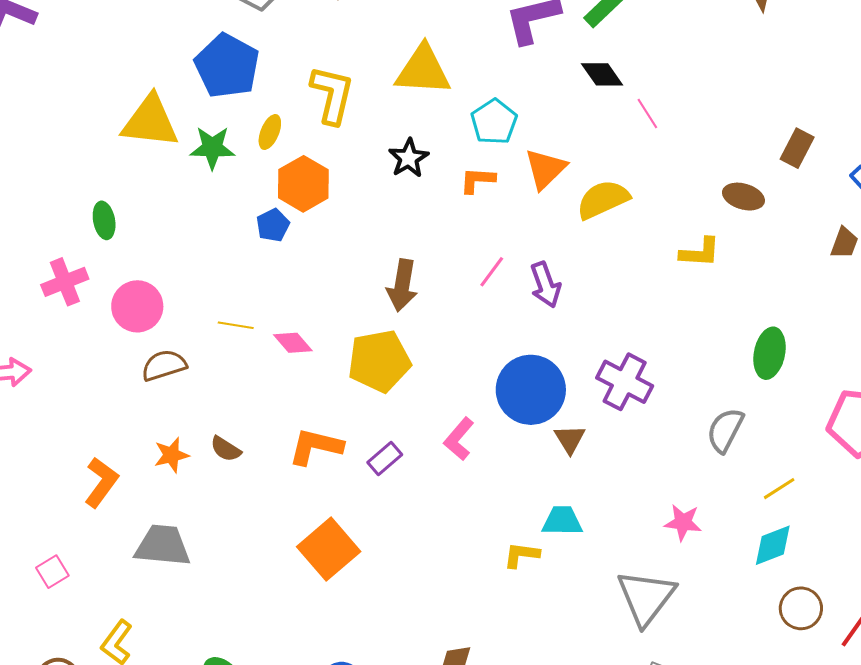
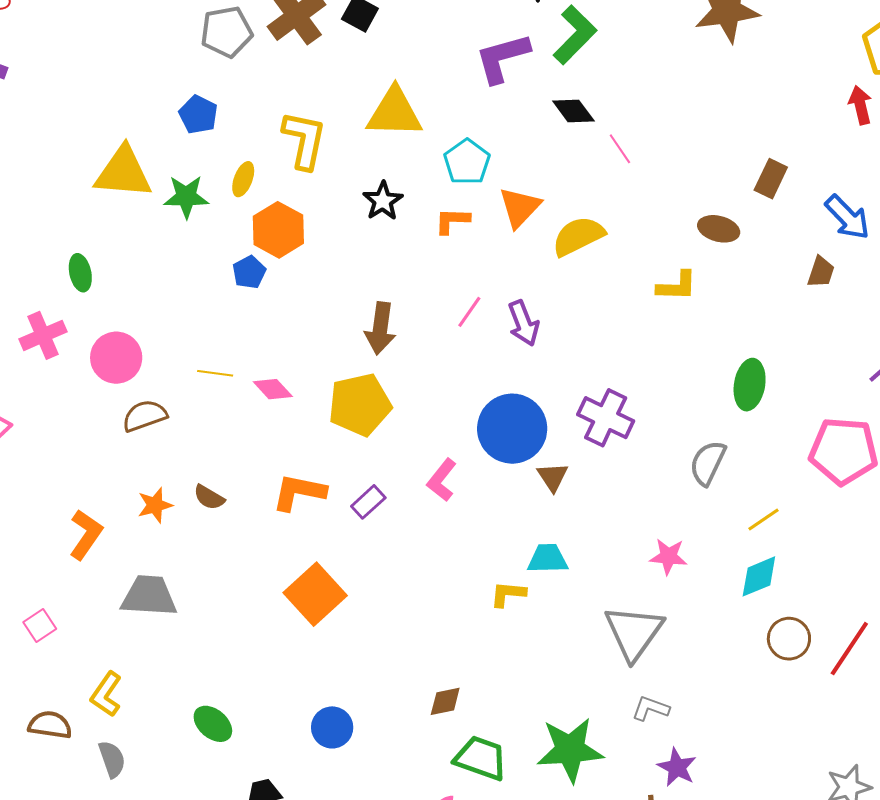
blue pentagon: (227, 66) -> (198, 114), size x0.6

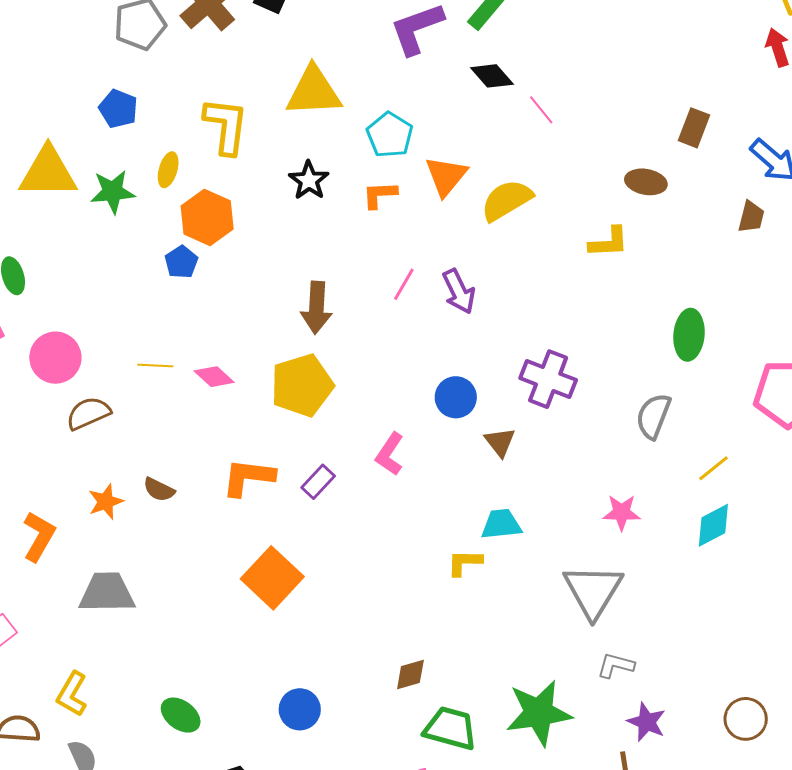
blue circle: (512, 429) -> (456, 397), size x0.6
brown circle: (789, 639) -> (746, 719), moved

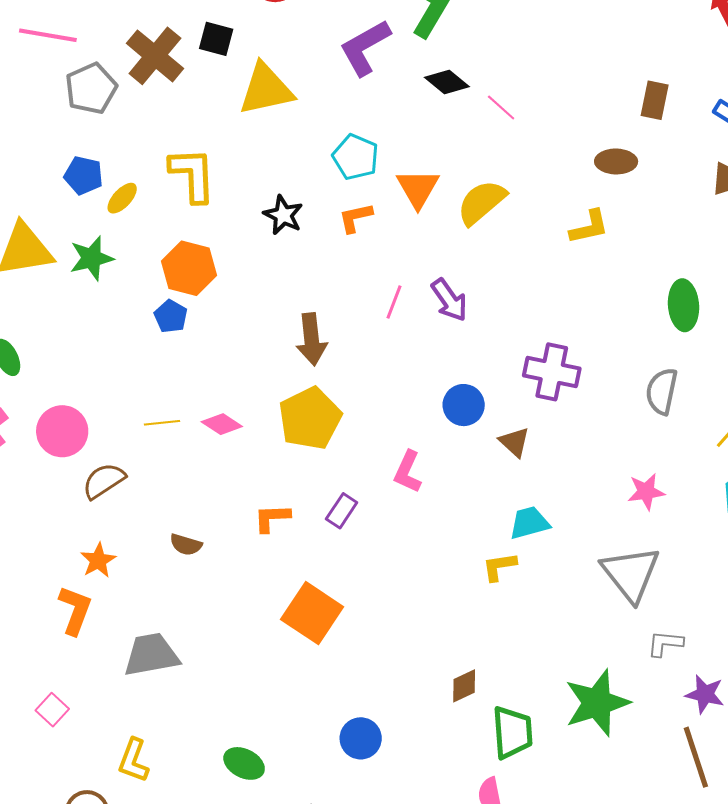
yellow triangle: (314, 91) -> (266, 89), moved
yellow ellipse: (168, 170) -> (122, 198), moved, turned 36
orange L-shape: (248, 477) -> (272, 518), size x0.7
orange star: (106, 502) -> (98, 560), moved
green trapezoid: (450, 728) -> (512, 732), turned 80

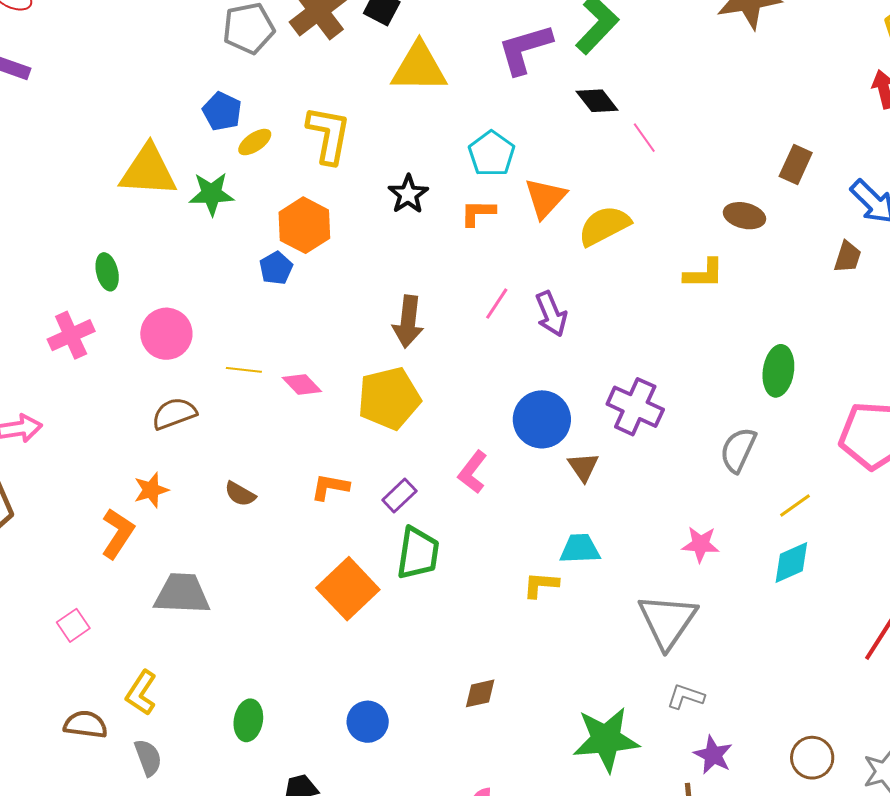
blue circle: (464, 405) -> (542, 419), size x1.4
pink circle: (62, 431) -> (166, 334), moved
green trapezoid: (512, 732) -> (418, 553), moved
green ellipse: (244, 763) -> (248, 720), turned 60

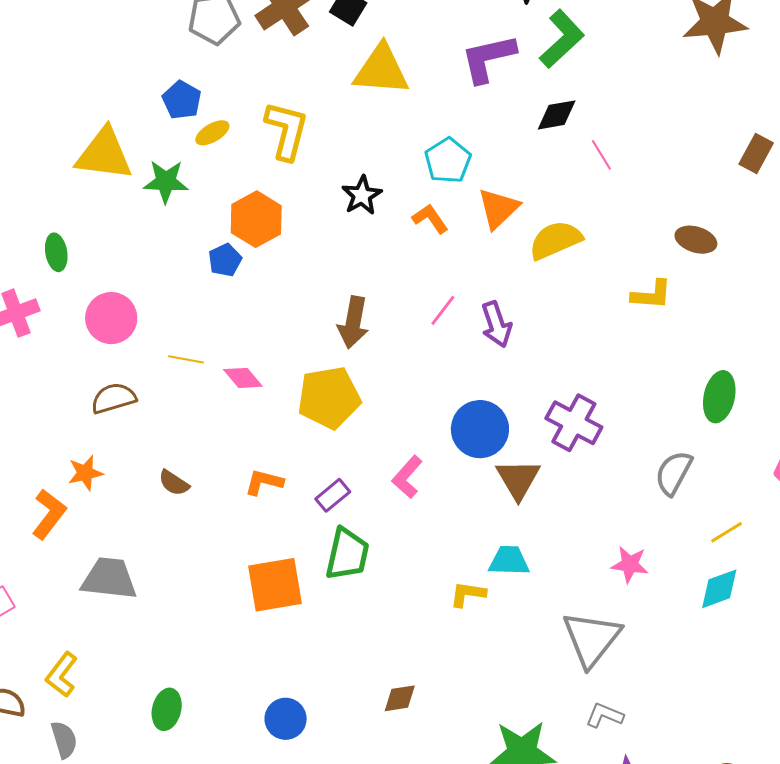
black diamond: (597, 101) -> (557, 115), turned -66
brown rectangle: (796, 165) -> (756, 153), moved
orange L-shape: (478, 213) -> (430, 219), turned 51
brown triangle: (583, 467) -> (518, 479), size x1.4
orange square: (348, 589) -> (275, 585), turned 30

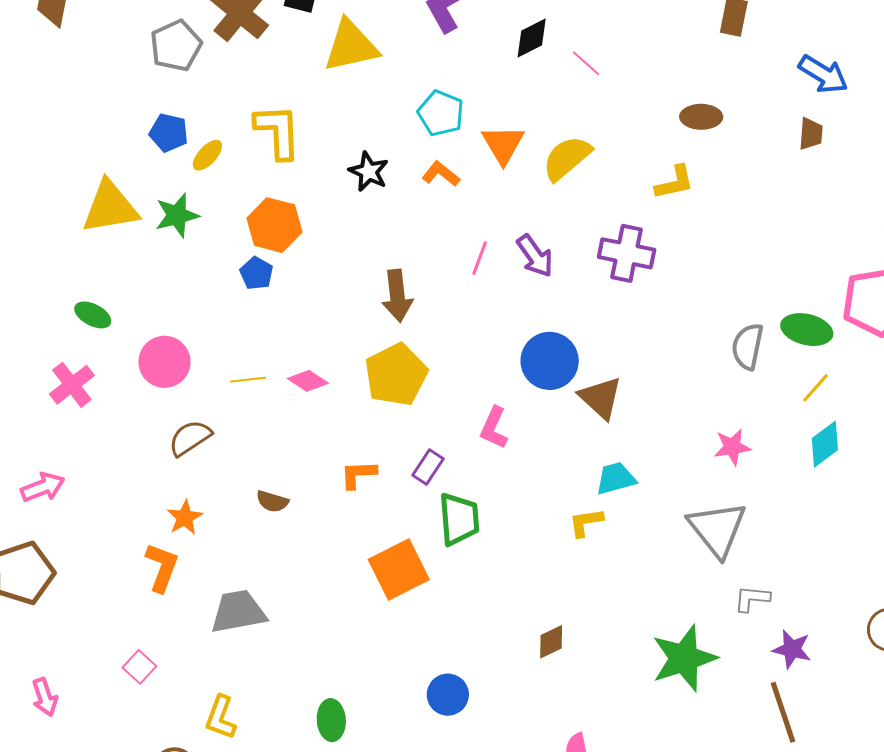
green ellipse: (56, 252) -> (93, 315), turned -36
green ellipse: (719, 397) -> (807, 330), moved, turned -72
purple cross: (574, 423) -> (627, 253), moved

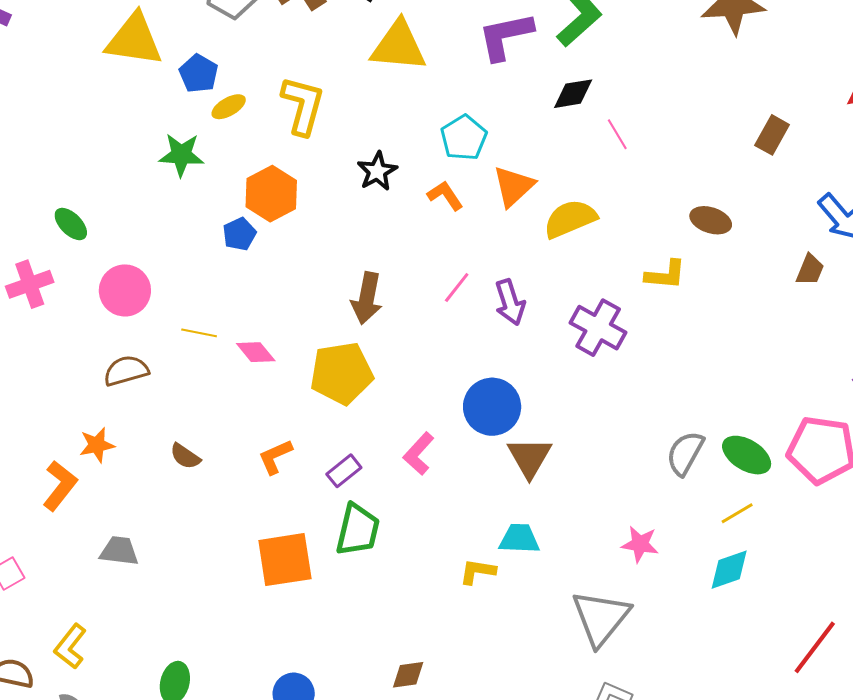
yellow triangle: (110, 207) -> (134, 40), moved
orange L-shape: (358, 474) -> (275, 457), turned -39
gray trapezoid: (238, 612) -> (119, 551), size x0.7

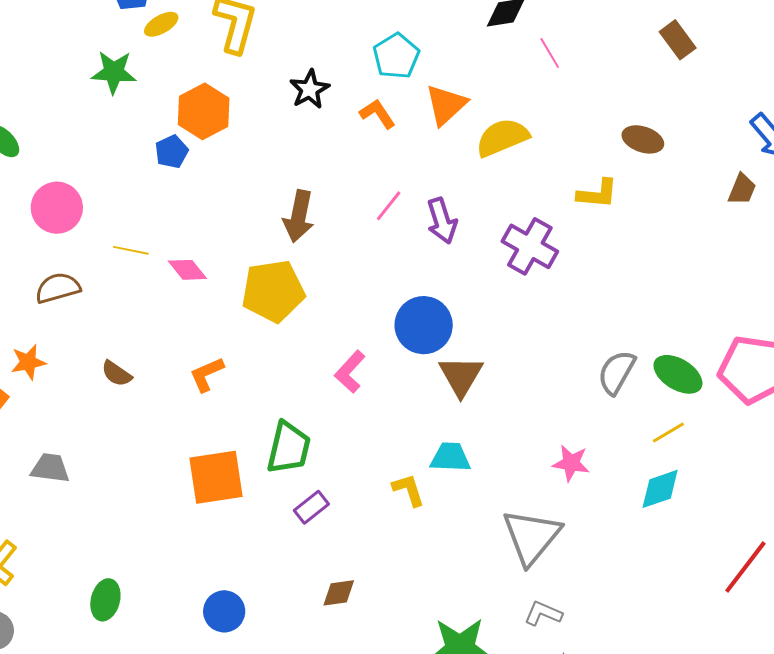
brown rectangle: (772, 135) -> (678, 40), moved, turned -66
purple rectangle: (344, 471) -> (311, 507), moved
yellow L-shape: (478, 571) -> (408, 490), turned 63

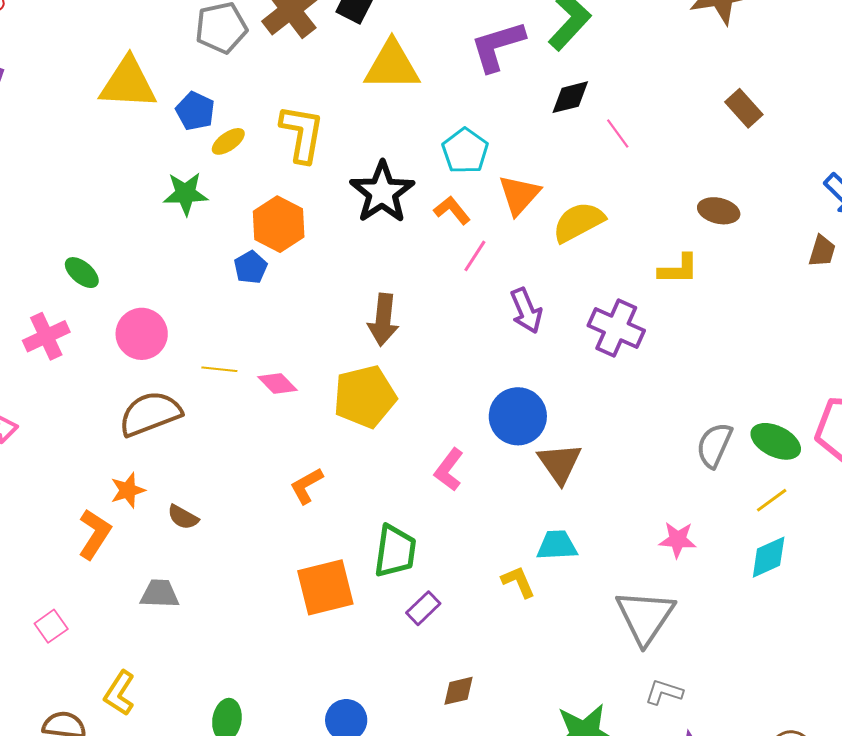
black star: (310, 89) -> (382, 192), size x1.6
pink line: (389, 206) -> (475, 256), moved
brown semicircle: (58, 288) -> (150, 414), size x1.4
brown semicircle: (117, 374) -> (183, 517), moved

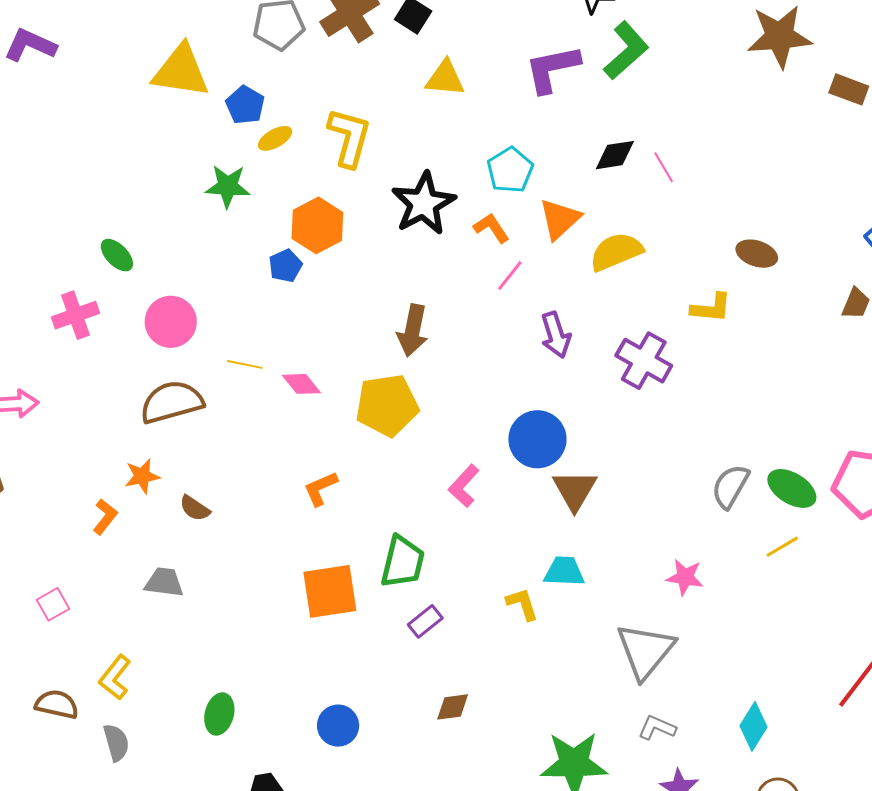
yellow triangle: (392, 66) -> (445, 78), size x0.7
black diamond: (570, 97) -> (615, 155), moved
brown rectangle: (744, 108) -> (849, 89), moved, turned -33
orange L-shape: (95, 534) -> (105, 517), size x0.7
cyan diamond: (769, 557) -> (753, 726), moved, turned -39

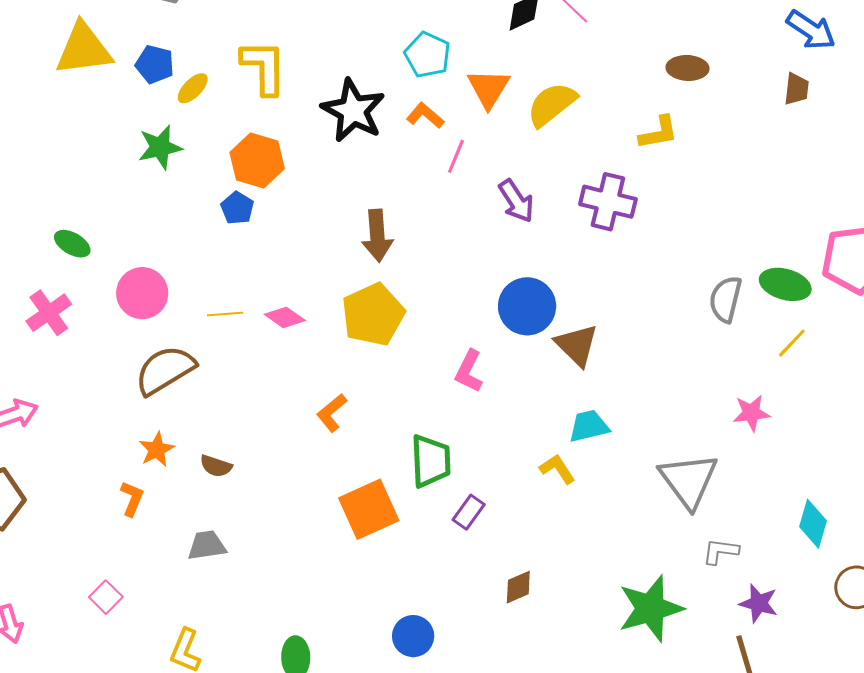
pink star: (685, 577) -> (751, 413), moved

